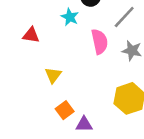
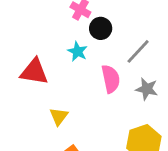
red triangle: (31, 35) -> (34, 72), size x1.5

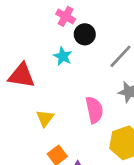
pink semicircle: (111, 79) -> (94, 110), moved

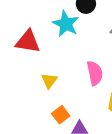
cyan star: (63, 56) -> (66, 24), size x1.5

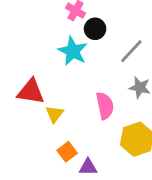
red triangle: (28, 42) -> (31, 92), moved

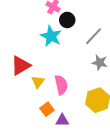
red triangle: (31, 92) -> (21, 66), turned -40
pink semicircle: (105, 106) -> (61, 85), moved

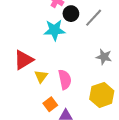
cyan star: (51, 36) -> (54, 30), turned -30
gray line: (94, 36) -> (94, 18), moved

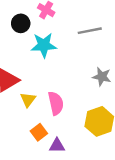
black circle: (71, 14) -> (21, 23), moved
gray line: (94, 18) -> (90, 31), turned 36

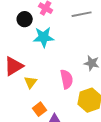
gray line: (90, 31) -> (82, 14), moved
pink semicircle: (56, 103) -> (67, 79), moved

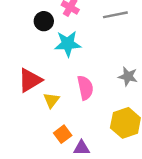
pink semicircle: (67, 79) -> (85, 88), moved

